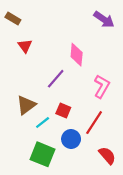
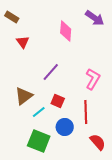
pink diamond: (77, 55) -> (66, 31), moved
red line: (94, 123) -> (86, 112), turned -35

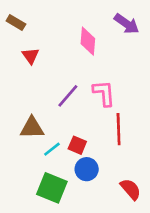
pink L-shape: (93, 79) -> (104, 93), moved, turned -35
brown triangle: (24, 96) -> (32, 128), turned 36
red square: (58, 101) -> (77, 145), moved
red line: (86, 112) -> (119, 129), moved

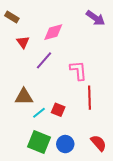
pink diamond: (88, 41) -> (53, 32), moved, turned 70
purple line: (68, 96) -> (44, 60), moved
blue circle: (87, 169) -> (65, 144), moved

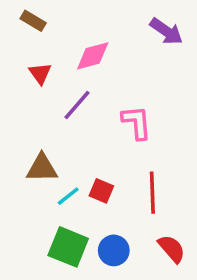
brown rectangle: (12, 17) -> (33, 21), moved
red line: (89, 98) -> (152, 193), moved

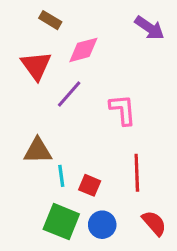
brown rectangle: (33, 21) -> (50, 20), moved
red triangle: (40, 73) -> (36, 66), size x1.5
red square: (101, 191) -> (90, 185), moved
cyan line: (68, 196) -> (61, 176), turned -60

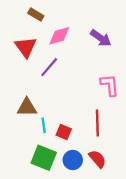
purple arrow: (149, 28) -> (101, 38), moved
pink L-shape: (123, 110) -> (110, 85), moved
red semicircle: (154, 223) -> (97, 159), moved

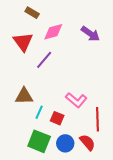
pink L-shape: (110, 85) -> (76, 100), moved, turned 135
red line: (97, 123) -> (97, 119), moved
cyan line: (44, 125) -> (39, 112), turned 32

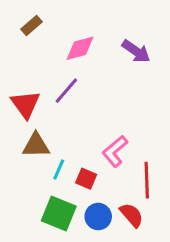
brown rectangle: (32, 13) -> (31, 25), moved, turned -72
red triangle: (23, 42) -> (25, 104), moved
pink L-shape: (76, 100) -> (115, 151), turned 100

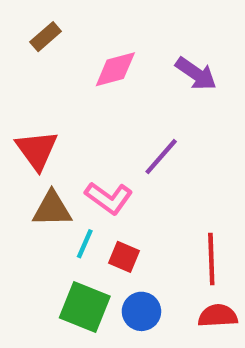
purple line: (66, 91) -> (161, 157), moved
pink L-shape: (115, 151) -> (109, 198), moved, turned -104
red semicircle: (132, 215) -> (218, 316), moved, turned -52

